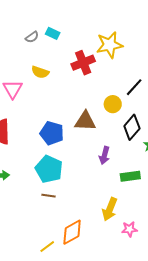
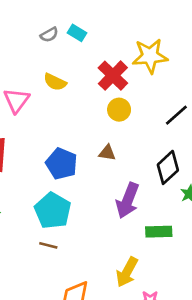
red cross: (83, 63) -> (113, 76), turned -30
yellow circle: (113, 104) -> (119, 110), moved
brown triangle: (85, 121) -> (107, 153), size x0.6
purple arrow: (104, 155) -> (128, 200), size x1.5

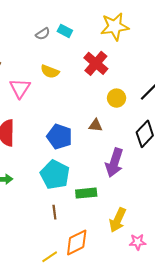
yellow star: (150, 56) -> (115, 27), moved
yellow circle: (119, 110) -> (117, 98), moved
green rectangle: (159, 232) -> (86, 193), moved
brown line: (48, 245) -> (54, 212), moved, turned 72

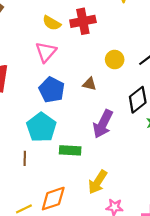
red cross: (96, 63) -> (83, 21), moved, turned 30
pink triangle: (20, 88) -> (46, 52), moved
brown line: (54, 212) -> (25, 158), moved

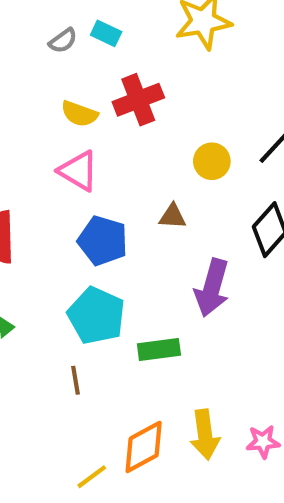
pink triangle: (46, 52) -> (78, 171), turned -30
yellow arrow: (98, 182) -> (205, 435), moved, turned -30

